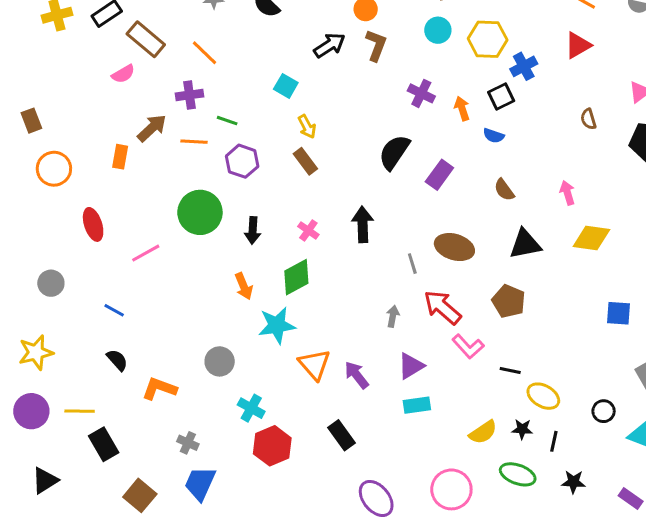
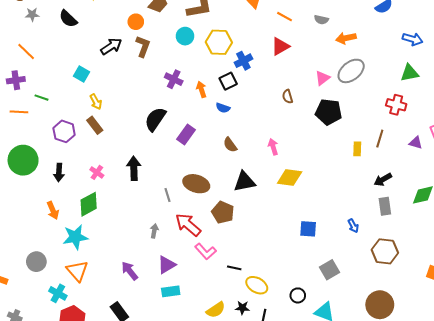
purple hexagon: (242, 161) -> (64, 131), moved
brown pentagon: (509, 301) -> (223, 212), moved
orange triangle: (314, 364) -> (77, 271), moved

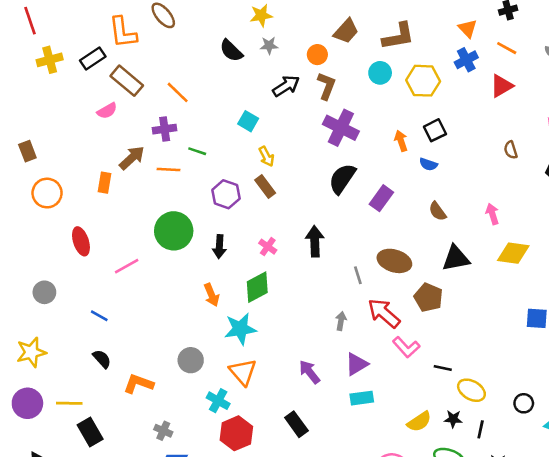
gray star: (32, 15) -> (269, 45), moved
blue cross: (243, 61) -> (466, 60), moved
purple cross: (174, 79) -> (341, 128), moved, size x1.5

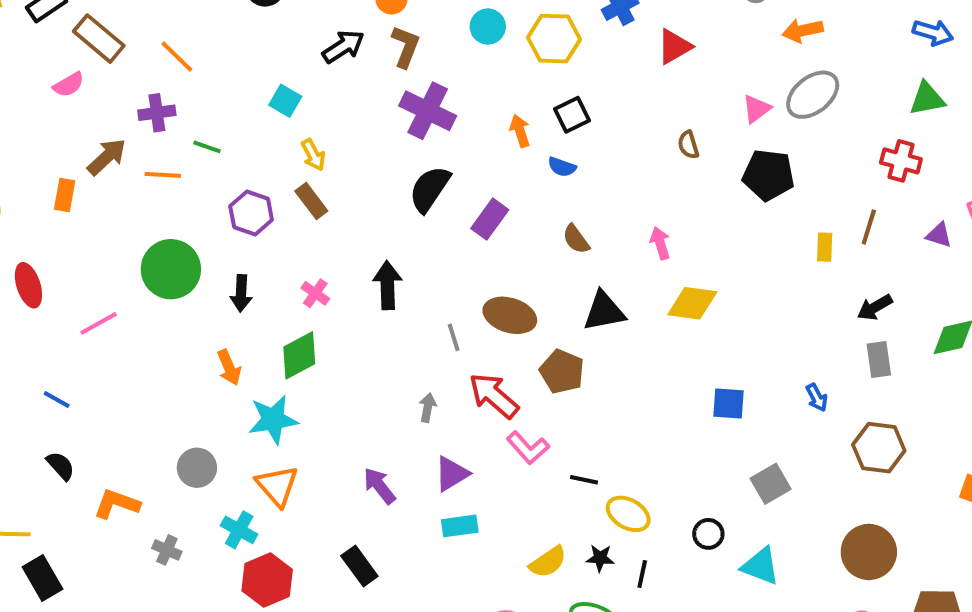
gray cross: (163, 431) -> (167, 550), moved

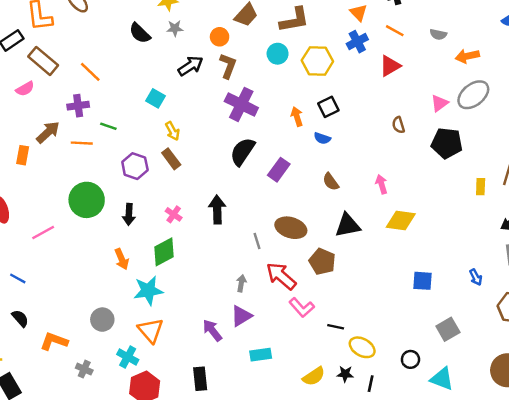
purple triangle: (452, 474) -> (241, 316), moved
black rectangle: (359, 566) -> (200, 379), turned 30

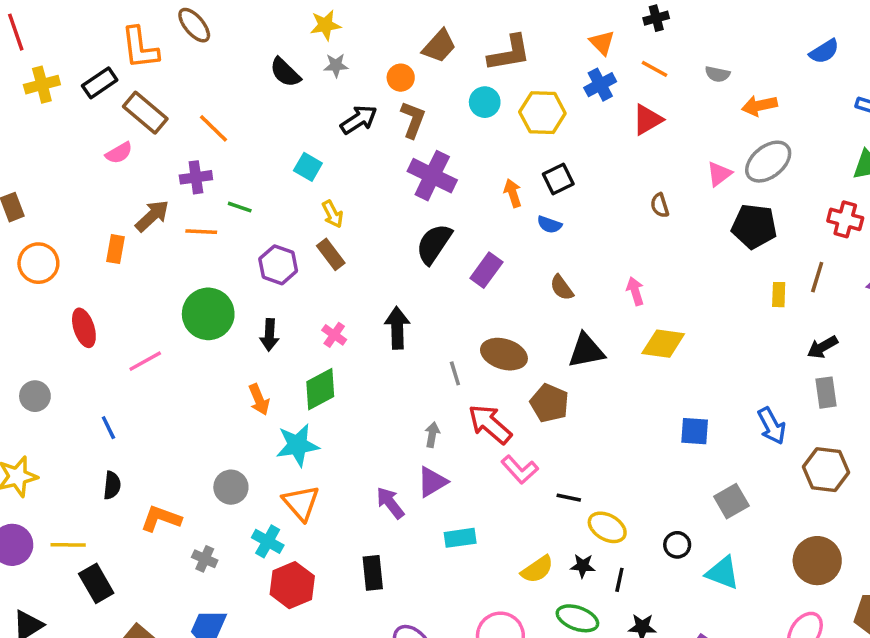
black pentagon: (447, 143) -> (754, 226), moved
blue arrow: (476, 277) -> (772, 426), size x1.5
blue line: (18, 278) -> (108, 428), turned 35
black semicircle: (20, 318) -> (112, 485), turned 48

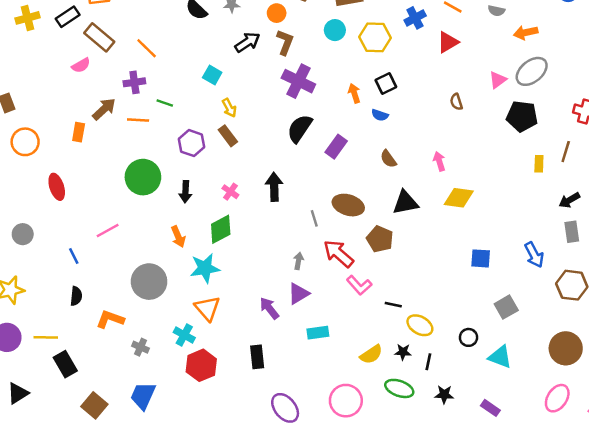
pink line: (145, 361) -> (108, 231), moved
gray circle: (231, 487) -> (149, 282), moved, size x1.5

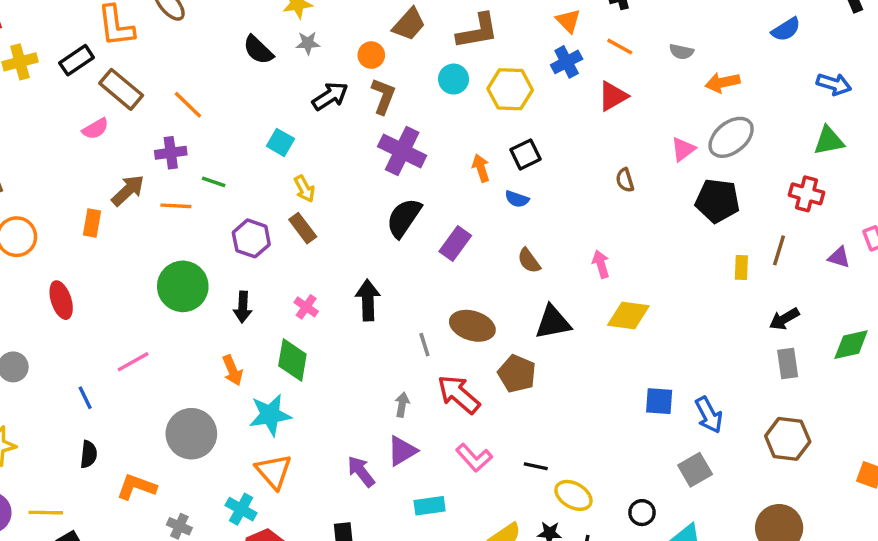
green diamond: (221, 229) -> (292, 360), turned -52
blue arrow: (534, 255) -> (709, 415), moved
pink L-shape: (359, 285) -> (474, 458), moved

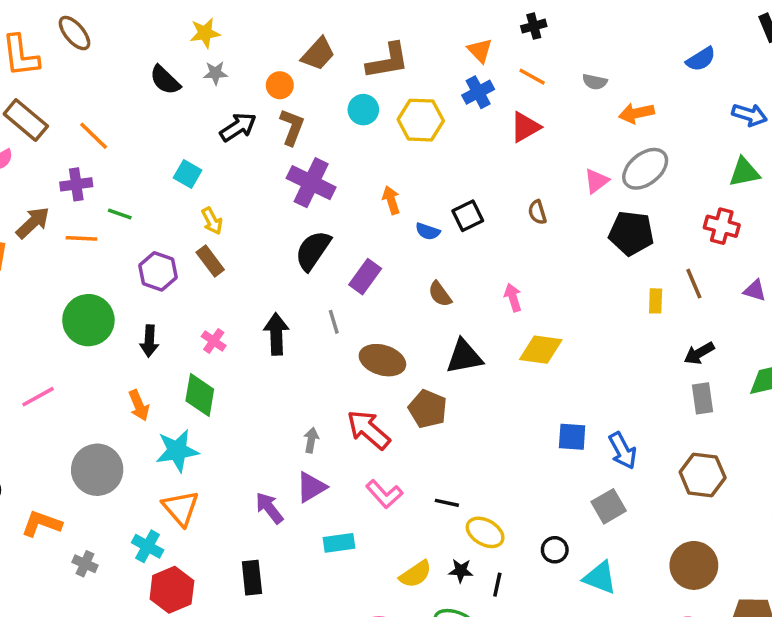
black square: (525, 154) -> (468, 216), moved
brown line: (779, 250) -> (694, 284), turned -40
gray line: (424, 345) -> (334, 322), moved

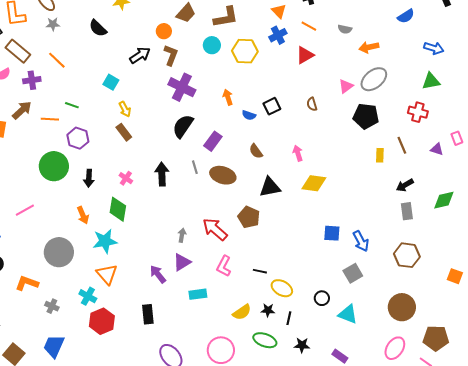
gray star: (215, 73) -> (53, 24), moved
purple cross: (76, 184) -> (32, 80), moved
purple hexagon: (158, 271) -> (78, 138), moved
brown ellipse: (382, 360) -> (223, 175), moved
pink L-shape: (384, 494) -> (224, 266), turned 70

